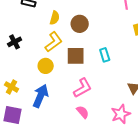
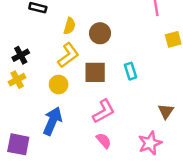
yellow cross: (12, 87) -> (17, 80), moved, turned 32

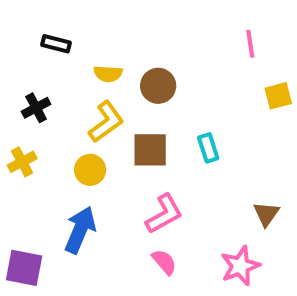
yellow semicircle: (70, 26) -> (108, 74), turned 77
black cross: (21, 55) -> (36, 108), moved

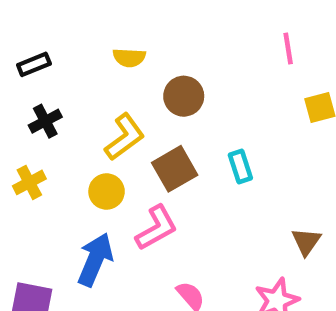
black rectangle: (56, 44) -> (34, 64), moved, turned -36
yellow semicircle: (108, 74) -> (129, 58), moved
brown square: (150, 150) -> (175, 169), turned -30
pink L-shape: (164, 214) -> (156, 228), moved

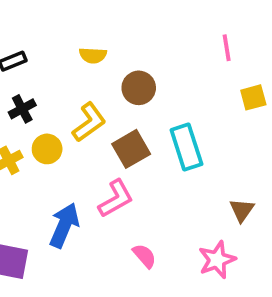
cyan rectangle: (240, 167) -> (186, 147), size x1.6
yellow circle: (107, 192) -> (47, 149), moved

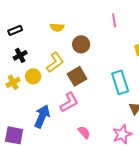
pink line: (227, 48) -> (114, 20), moved
cyan rectangle: (186, 147) -> (120, 82), moved

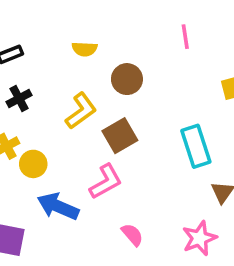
yellow circle: (33, 76) -> (33, 164), moved
blue arrow: (42, 116) -> (58, 206), turned -90

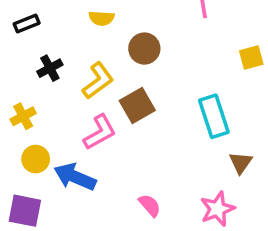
black cross: (19, 99) -> (50, 68), moved
yellow circle: (33, 164) -> (36, 159), moved
pink L-shape: (106, 182) -> (100, 132), moved

